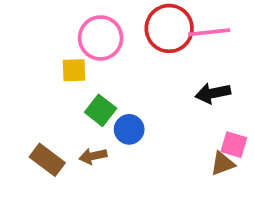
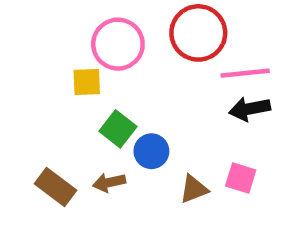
pink line: (209, 32) -> (245, 73), moved
pink square: (234, 145) -> (241, 178), moved
brown triangle: (222, 164) -> (194, 189), moved

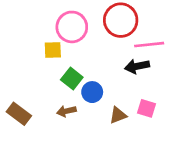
black arrow: (250, 109) -> (137, 66), moved
brown rectangle: (55, 187) -> (19, 114), moved

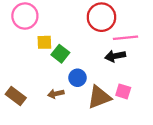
pink circle: (72, 27) -> (25, 16), moved
green square: (72, 79) -> (60, 54), moved
brown triangle: (118, 115) -> (99, 97), size x1.6

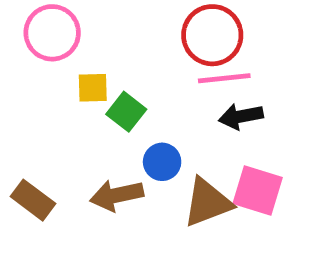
pink line: (125, 38) -> (224, 78), moved
pink square: (123, 91) -> (258, 191), size x1.5
brown arrow: (56, 94) -> (117, 195), size x1.5

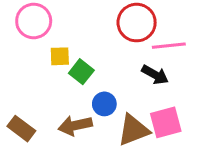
pink line: (224, 78) -> (169, 46), moved
black arrow: (241, 116) -> (155, 75), turned -140
pink square: (258, 191) -> (166, 122), turned -32

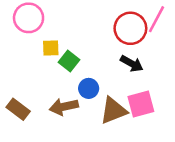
red circle: (137, 23) -> (130, 28), moved
pink line: (169, 46) -> (157, 19), moved, turned -56

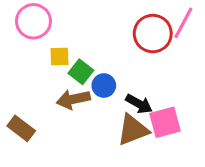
black arrow: (132, 64) -> (139, 104), moved
blue circle: (89, 88) -> (104, 86), moved
brown arrow: (64, 107) -> (73, 99), moved

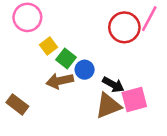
yellow square: (59, 56) -> (49, 46), turned -35

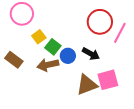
pink line: (149, 19) -> (120, 33), moved
black arrow: (113, 85) -> (91, 54), moved
brown rectangle: (17, 104) -> (14, 60), moved

